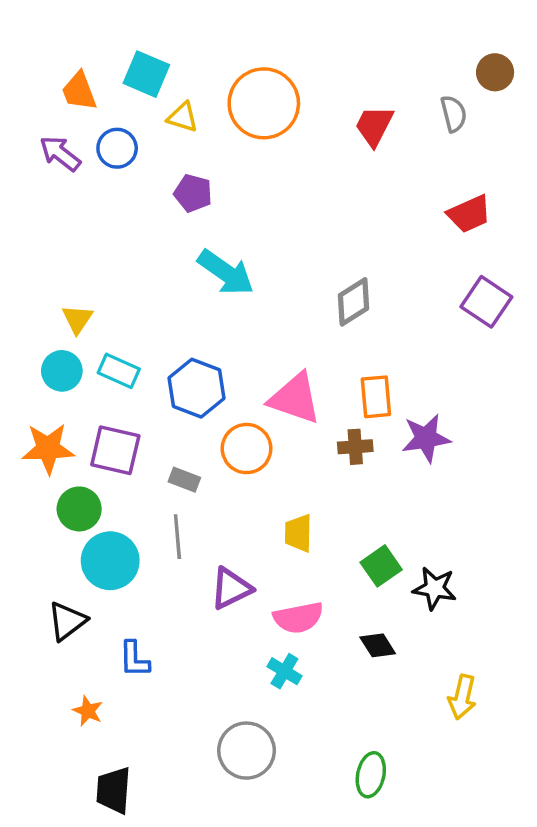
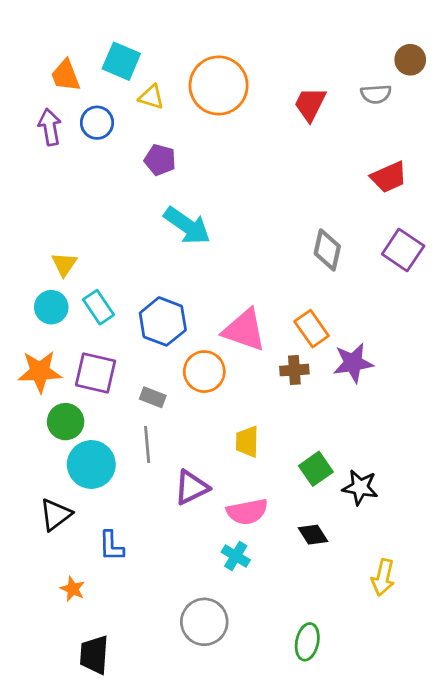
gray semicircle: (454, 114) -> (376, 94), turned 100
purple arrow: (60, 153) -> (50, 127), turned 42
gray diamond: (354, 302) -> (327, 250), moved, turned -45
cyan rectangle: (119, 371) -> (98, 307), turned 32
orange rectangle: (376, 397) -> (312, 329), turned -30

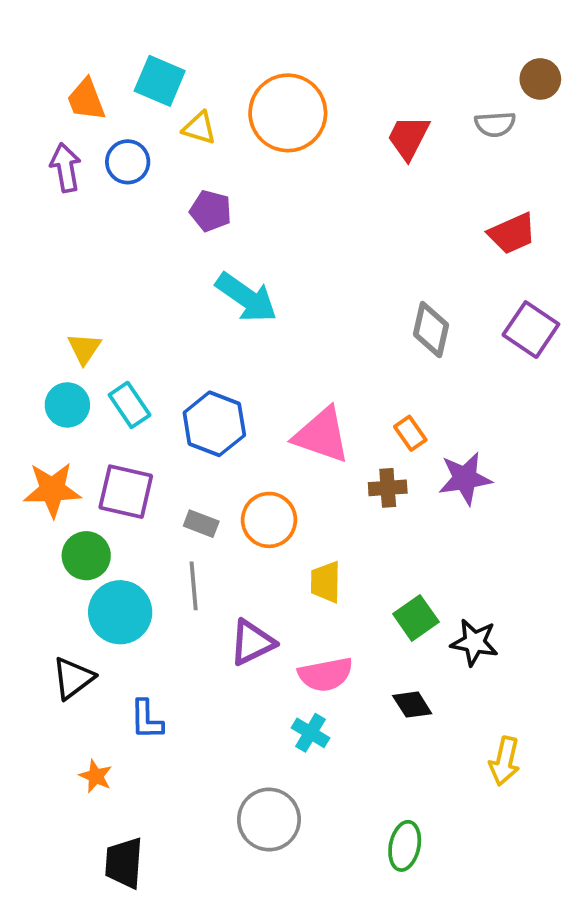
orange rectangle: (312, 329) -> (410, 433), size x0.7
orange circle: (204, 372) -> (269, 520), moved

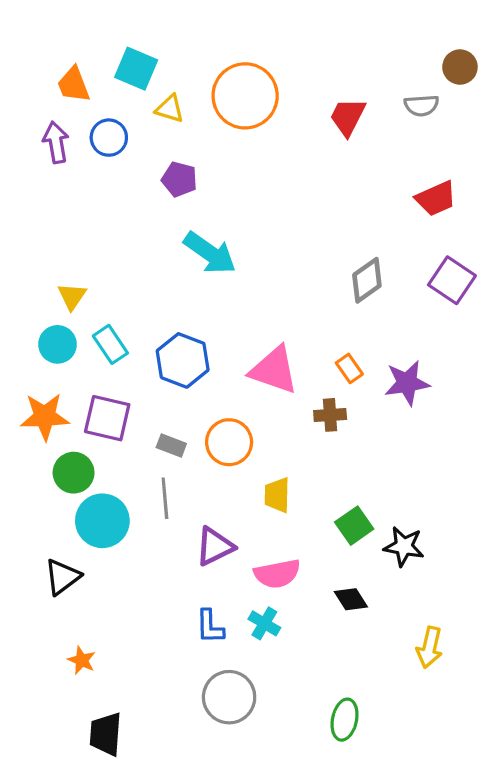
gray diamond: (431, 330) -> (367, 280), turned 42
purple star: (465, 478) -> (407, 383), moved
blue L-shape: (147, 720) -> (210, 627), moved

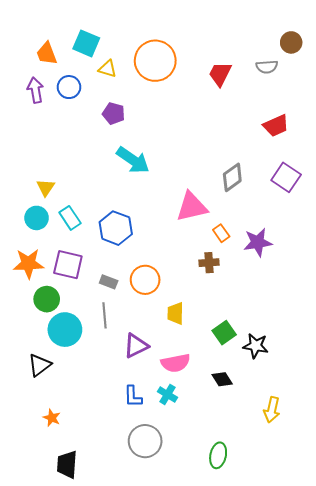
pink triangle: (274, 370) -> (192, 207), moved, turned -32

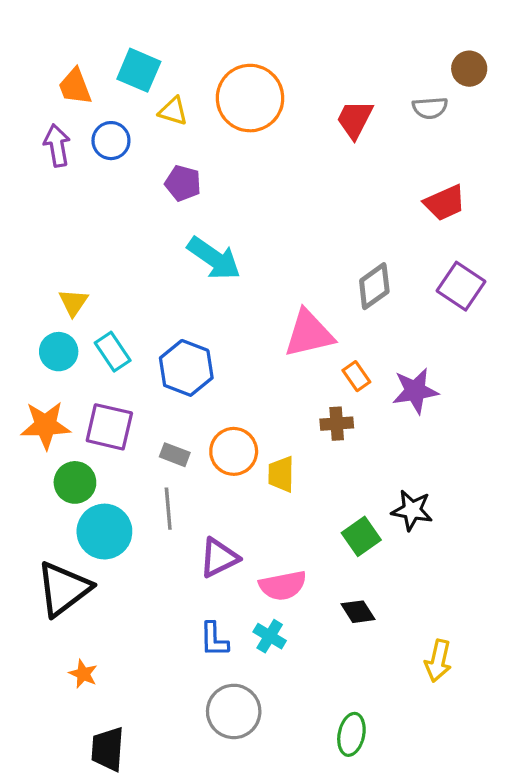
yellow trapezoid: (176, 313) -> (281, 474), moved
black star: (256, 346) -> (412, 510), moved
black triangle: (40, 365) -> (64, 589), size x1.5

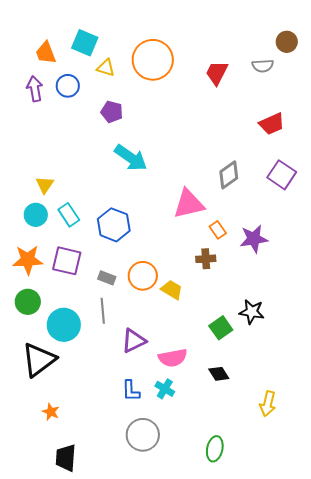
yellow trapezoid: (281, 474) -> (172, 290), turned 120
green circle: (75, 482) -> (28, 302), moved

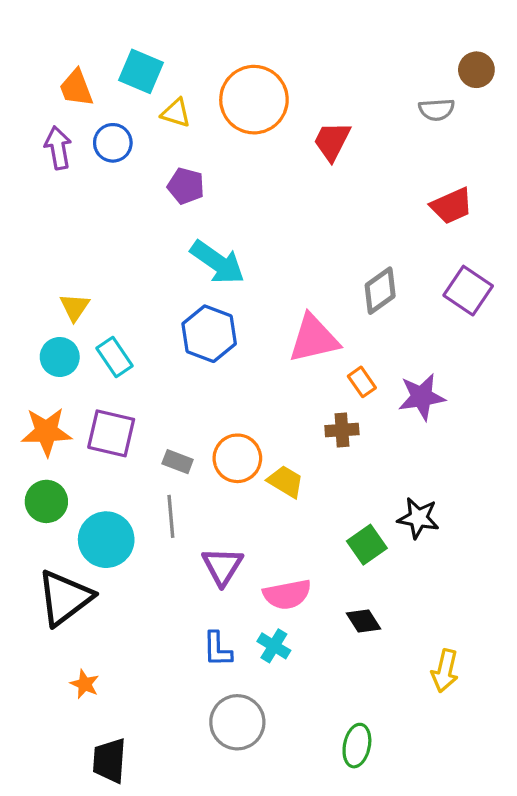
red trapezoid: (217, 73) -> (332, 141), moved
blue hexagon: (114, 225) -> (209, 334), moved
purple triangle: (134, 341) -> (222, 566), turned -32

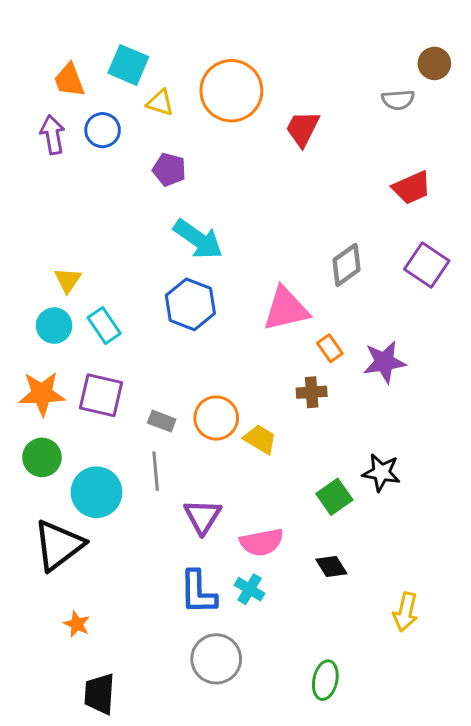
blue L-shape: (217, 649) -> (198, 592), size x1.4

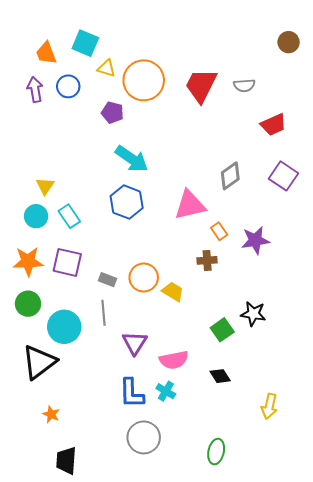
orange circle: (231, 91) -> (144, 80), moved
gray semicircle: (398, 100) -> (244, 85), moved
red trapezoid: (303, 129) -> (201, 85), size x1.4

